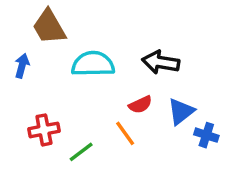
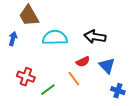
blue triangle: (181, 111) -> (107, 66), turned -36
red cross: (44, 130) -> (26, 77), turned 30
blue cross: (206, 135) -> (118, 91), moved

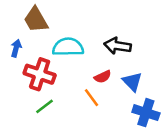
red cross: (26, 77) -> (40, 74), moved, size x1.4
green line: (48, 90) -> (45, 106), moved
blue cross: (118, 91) -> (146, 113), size x1.5

